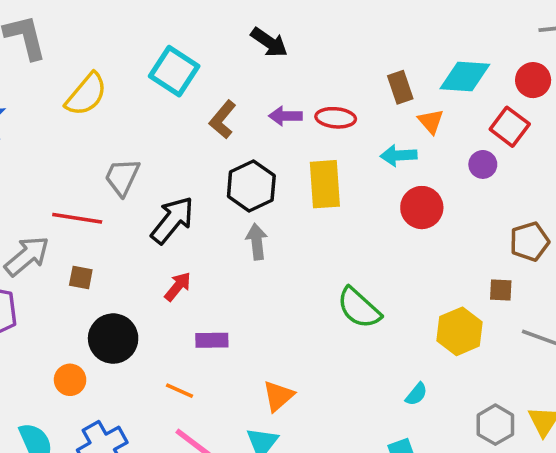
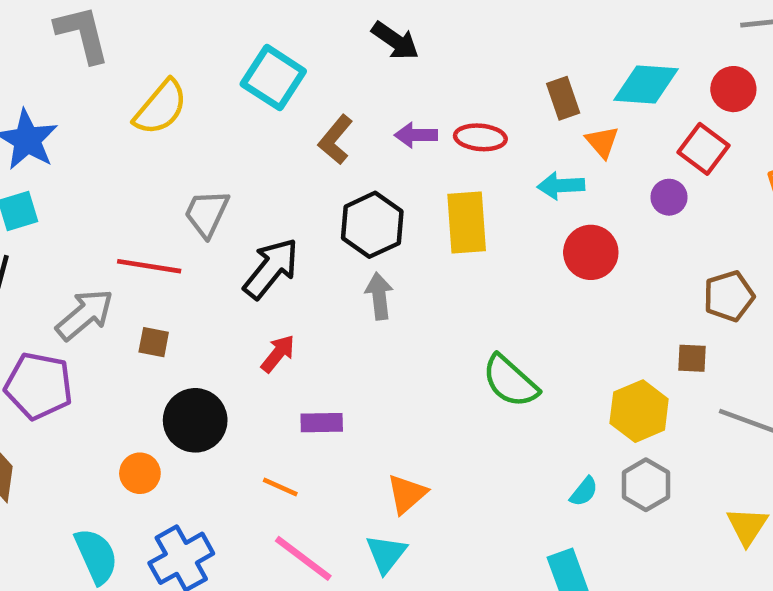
gray hexagon: (495, 425) -> (646, 485), moved

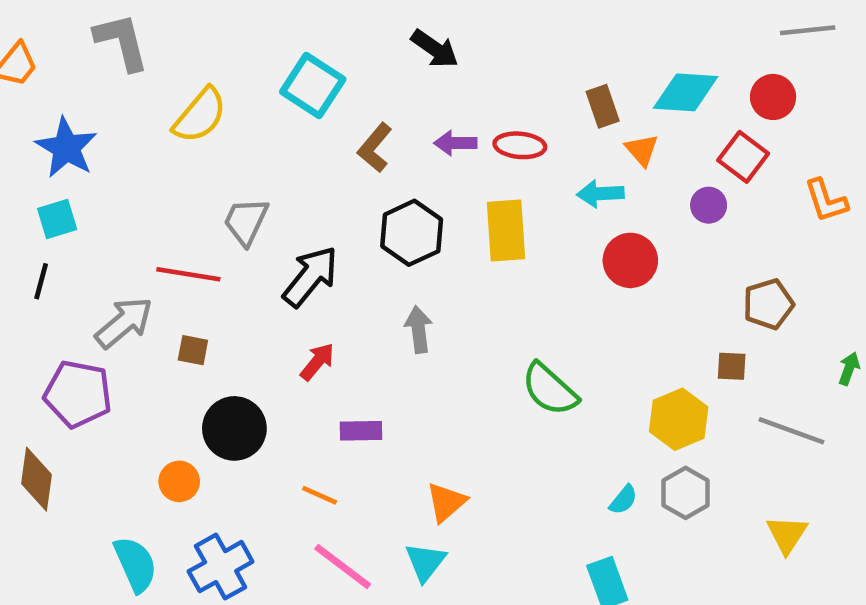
gray arrow: (379, 296) -> (419, 329), moved

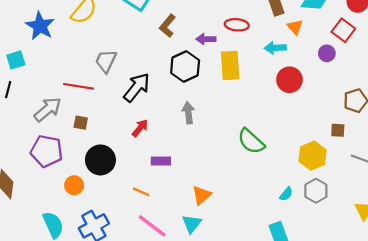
purple arrow: (455, 143) -> (206, 39), moved
blue star: (66, 148) -> (40, 26), moved
purple pentagon: (78, 394) -> (47, 151), moved

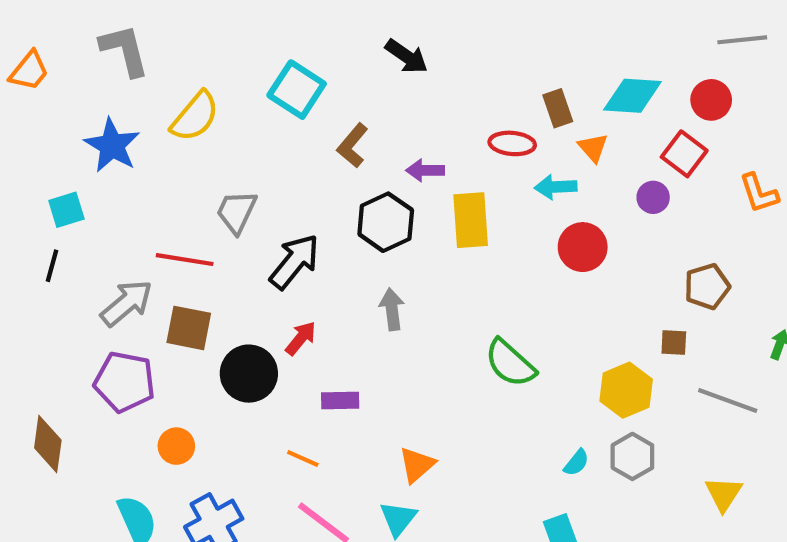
red ellipse: (237, 25) -> (512, 143), moved
brown square: (81, 123) -> (189, 328), size x1.6
black circle: (100, 160) -> (249, 374), moved

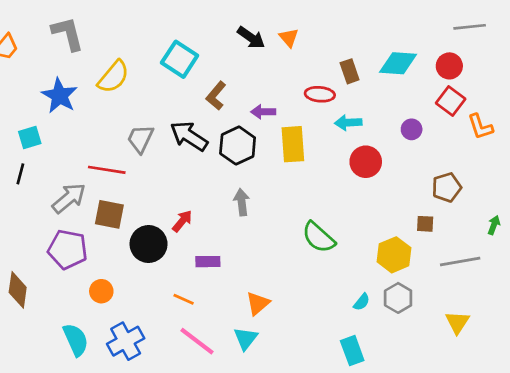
orange triangle: (593, 148) -> (289, 38), moved
red square: (684, 154) -> (451, 101), moved
black arrow: (294, 262) -> (189, 136), moved, turned -96
gray line: (728, 400) -> (460, 262), turned -30

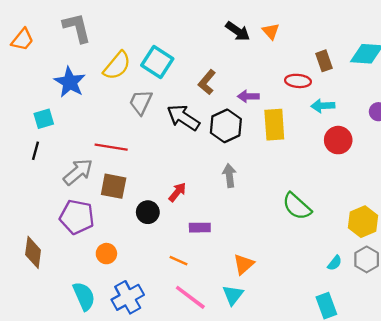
cyan square: (180, 59) -> (157, 62), moved
gray trapezoid: (140, 139) -> (141, 102), moved
black circle: (149, 244) -> (148, 212), size x0.7

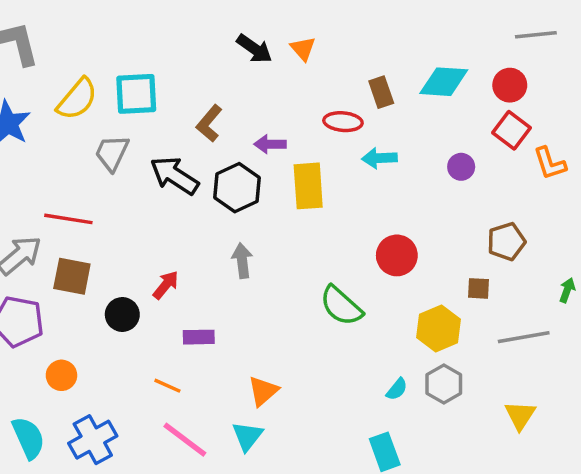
cyan square: (157, 62) -> (136, 94), turned -36
red circle: (338, 140) -> (397, 255), moved

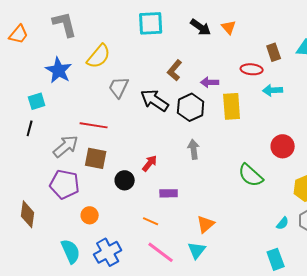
cyan square: (136, 94) -> (151, 23), moved

